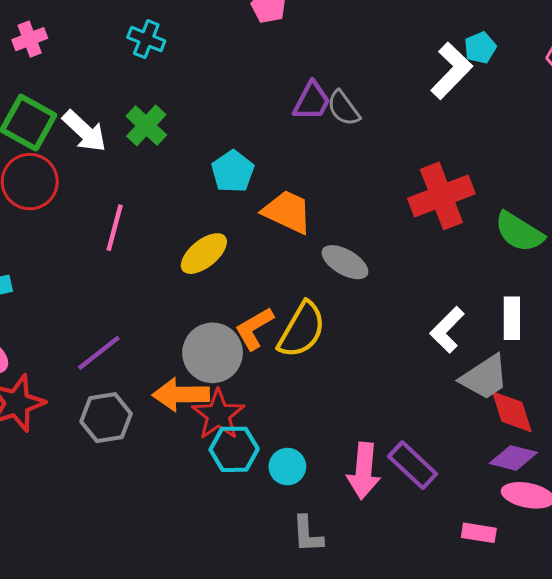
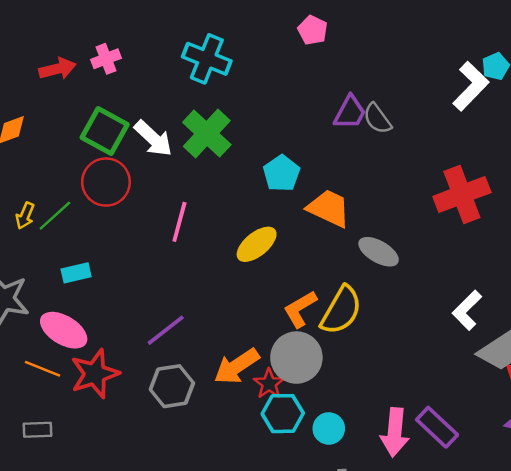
cyan cross: (146, 39) -> (207, 59), size x1.5
green cross: (146, 125) -> (207, 133), size x1.4
gray circle: (213, 353) -> (296, 358), moved
orange arrow: (181, 395) -> (237, 366), turned -33
red star: (218, 415) -> (269, 384), size x0.7

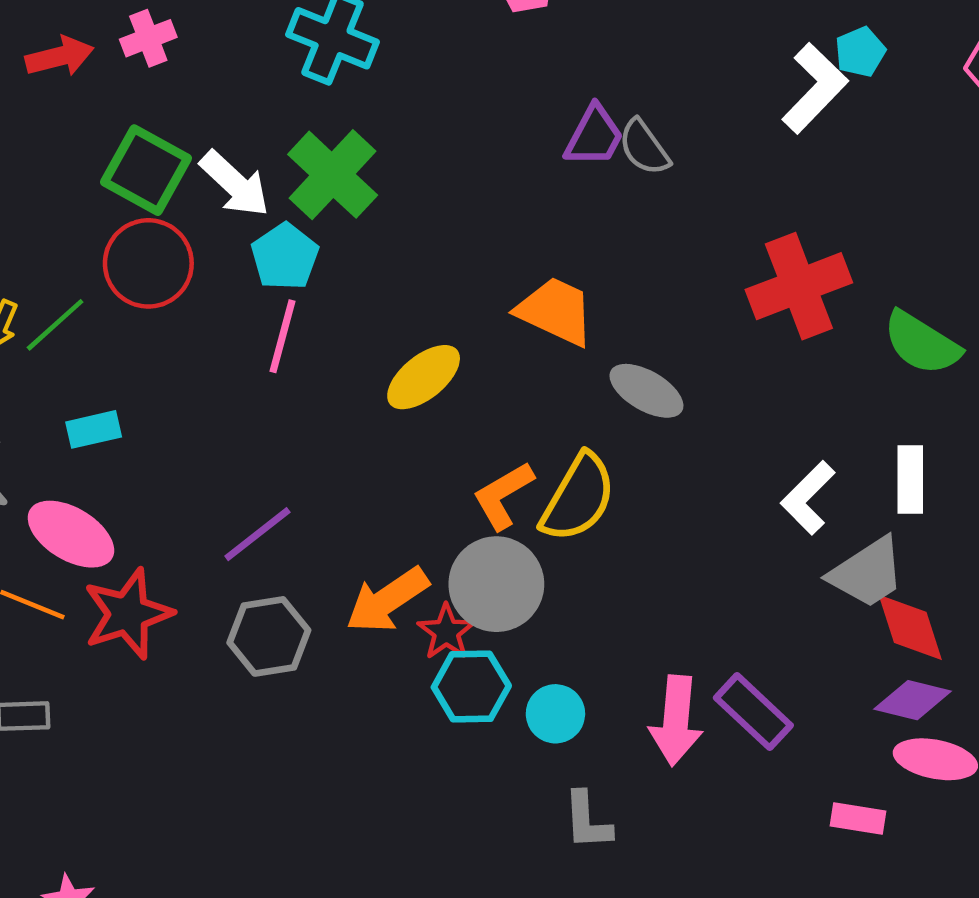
cyan pentagon: (281, 173) -> (285, 257), moved

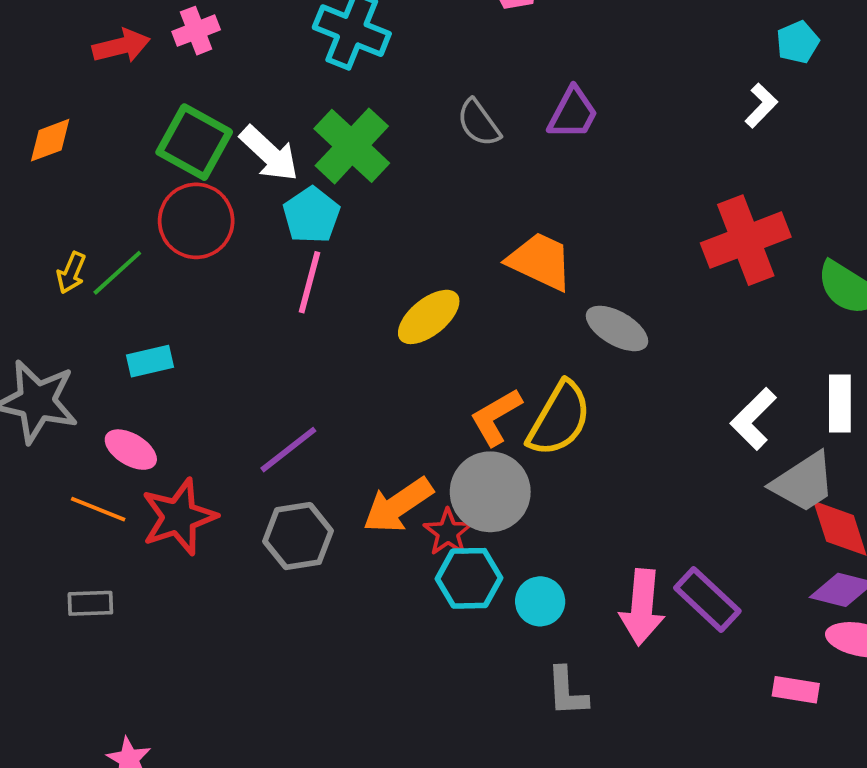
white L-shape: (815, 88) -> (761, 106), moved, size x0.6
gray semicircle: (644, 147) -> (479, 123), moved
pink ellipse: (71, 534) -> (131, 450), size x0.7

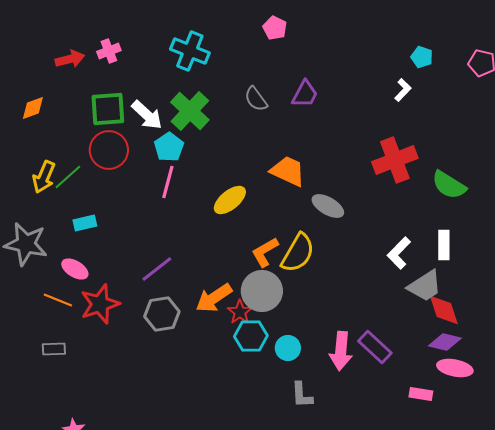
cyan pentagon: (798, 42) -> (422, 57), turned -30
green square: (194, 142) -> (108, 109), turned -33
yellow arrow: (71, 273) -> (44, 177), size x1.5

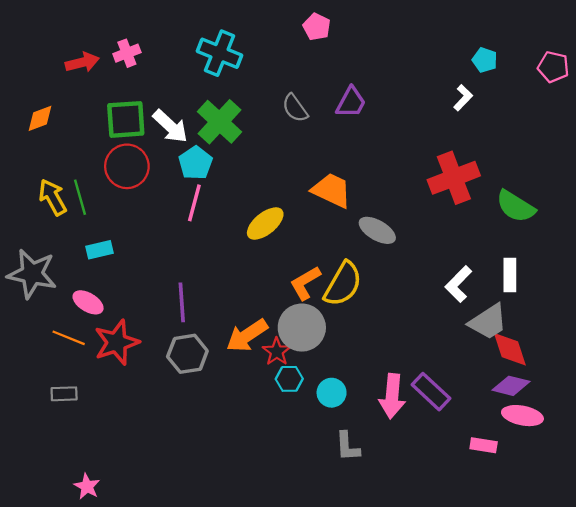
yellow arrow: (44, 177) -> (53, 197), turned 128
green line: (68, 177) -> (80, 197), turned -64
purple line: (157, 269) -> (182, 302), turned -56
cyan hexagon: (251, 336) -> (289, 379), size x0.7

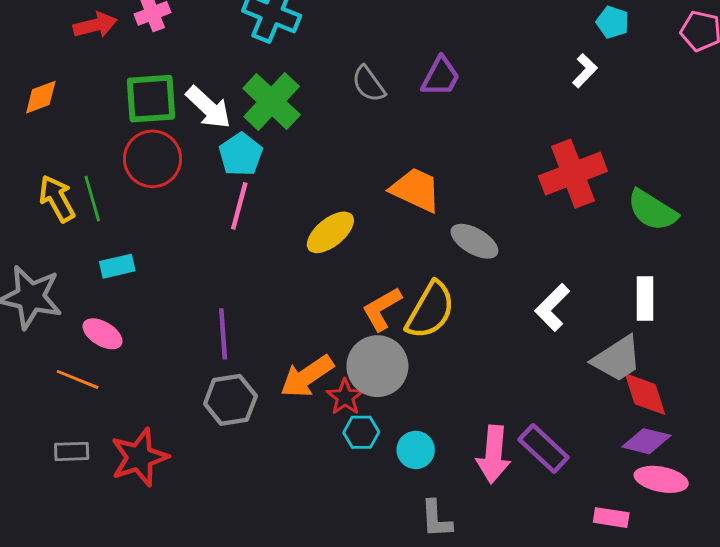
white L-shape: (458, 284) -> (552, 307), moved
red star: (117, 342) -> (139, 457), moved

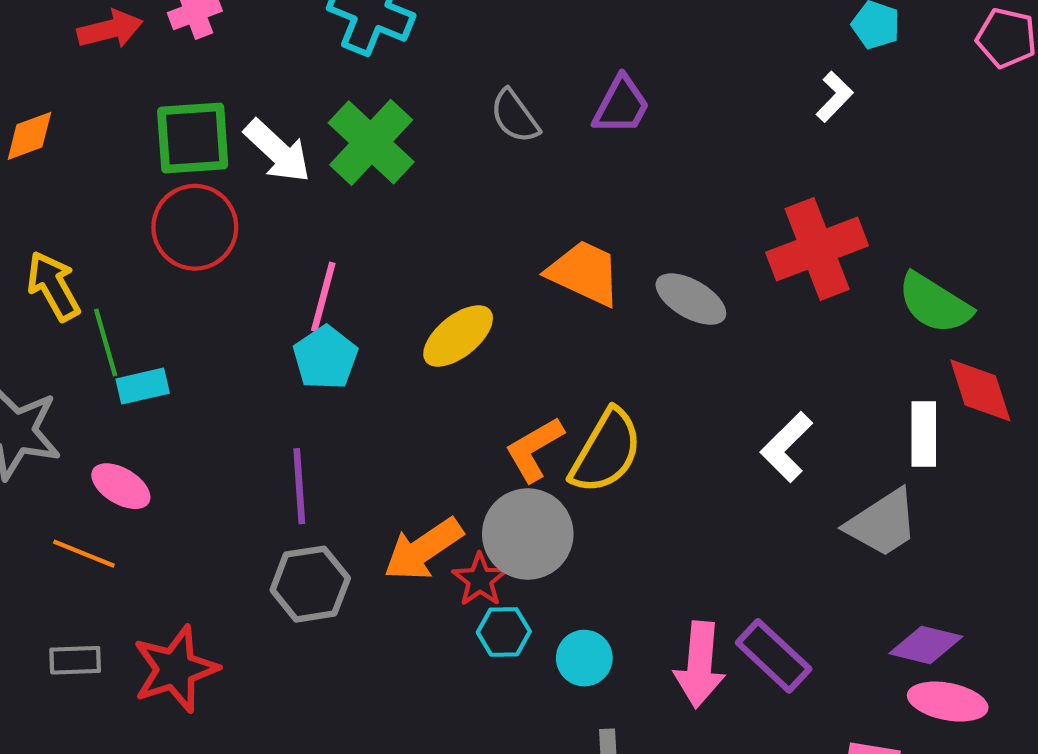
cyan pentagon: (241, 154) -> (325, 358), moved
green line: (92, 199) -> (106, 343), moved
gray ellipse: (474, 241) -> (691, 299), moved
red diamond: (645, 394) -> (980, 390), moved

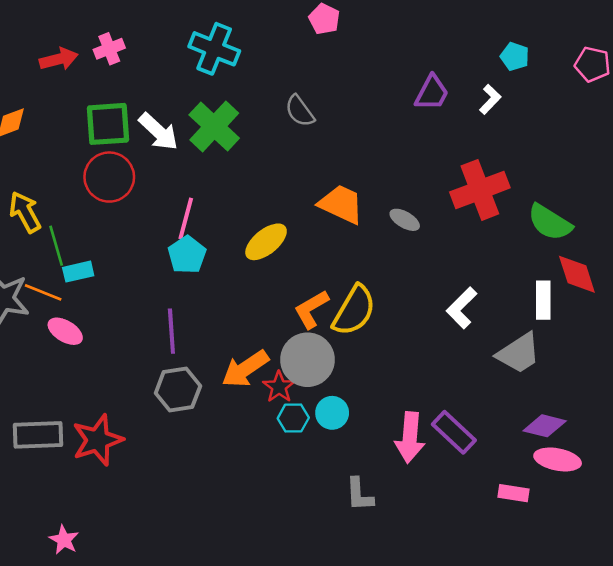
purple trapezoid: (621, 105) -> (432, 93), moved
gray ellipse: (691, 299) -> (405, 220), size x0.7
orange line: (84, 554) -> (43, 292), moved
cyan circle: (584, 658) -> (332, 413), moved
gray rectangle: (75, 660) -> (38, 435), size x1.6

